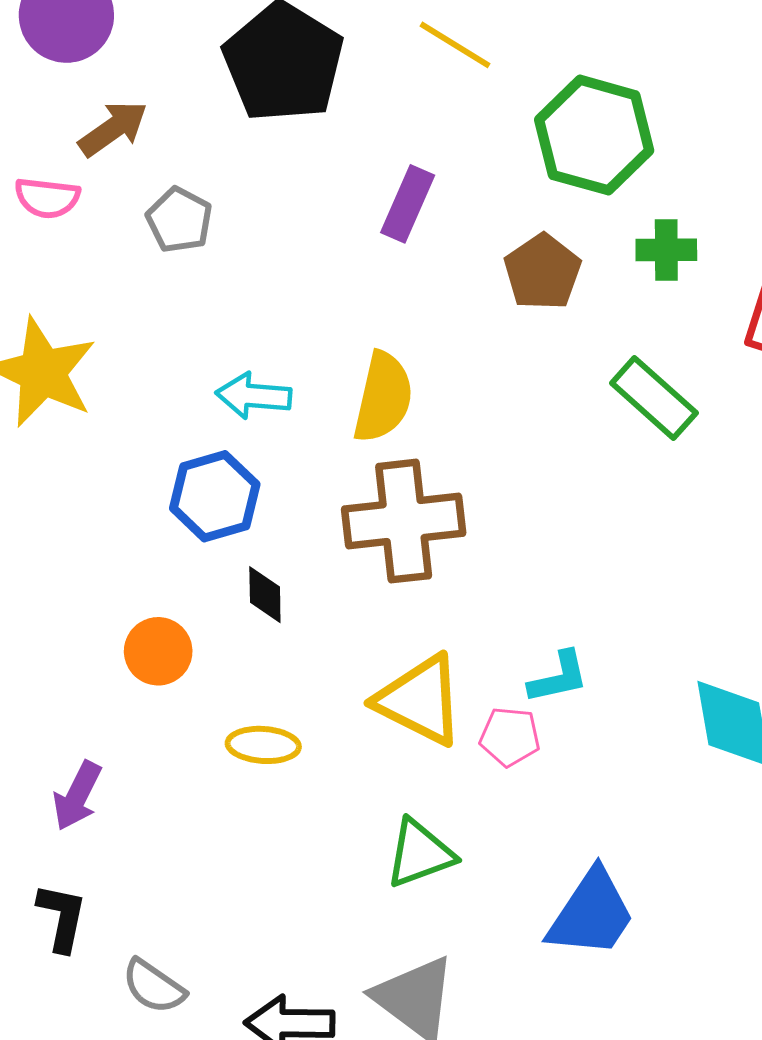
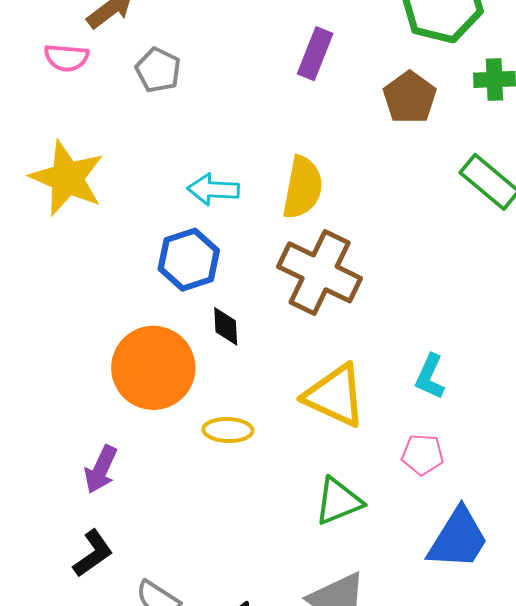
brown cross: (404, 521) -> (320, 272), turned 34
orange circle: (158, 651) -> (153, 368), size x1.8
cyan L-shape: (558, 677) -> (430, 377), turned 129
pink pentagon: (510, 737) -> (423, 454), moved
black L-shape: (62, 917) -> (93, 553), turned 45

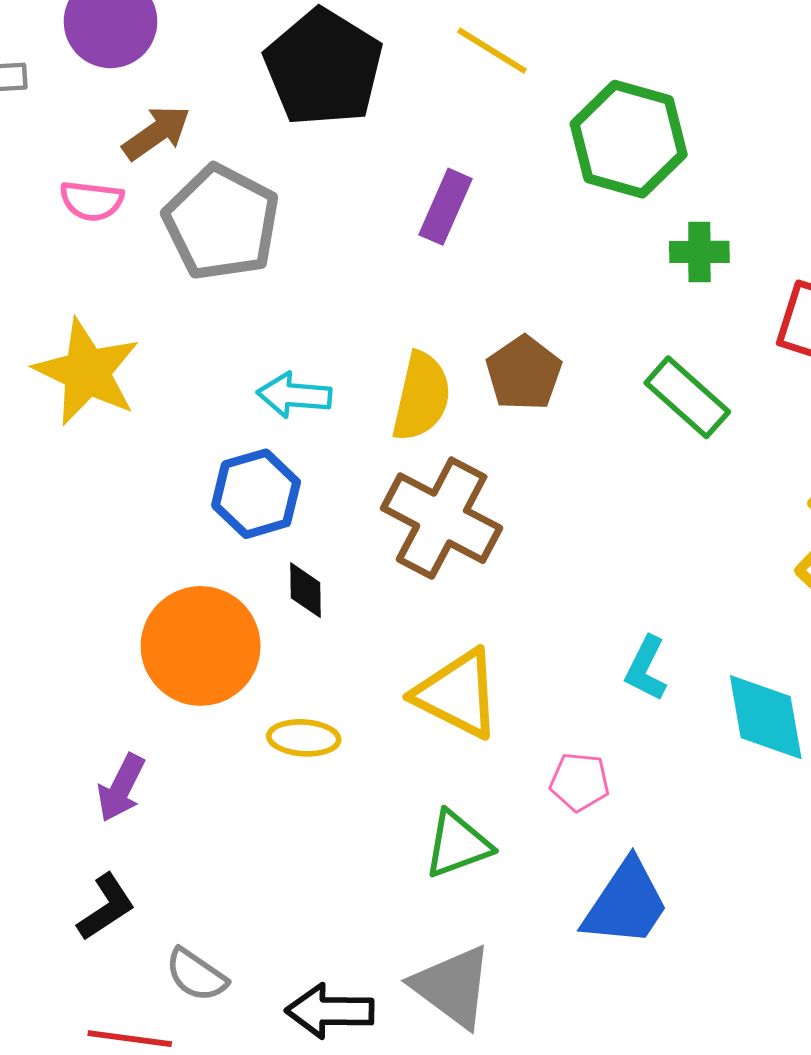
gray pentagon: (158, 70) -> (221, 223), size x1.8
brown pentagon: (410, 98) -> (524, 373), moved
cyan L-shape: (430, 377) -> (646, 668), moved

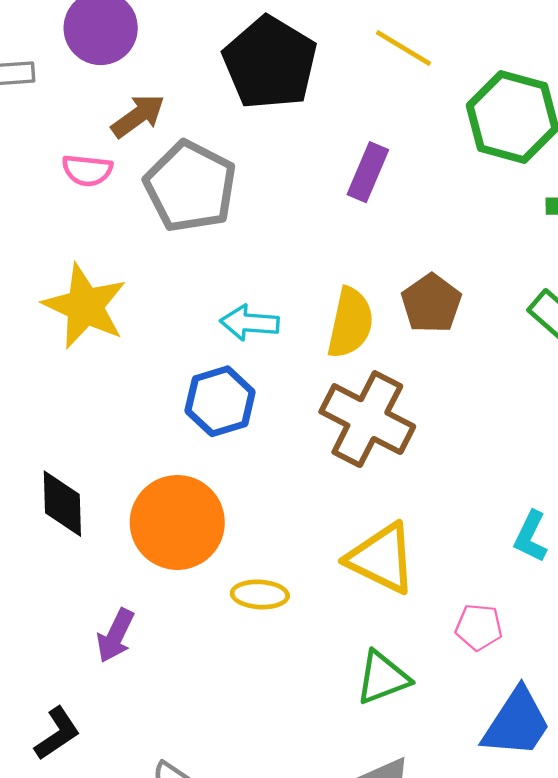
black diamond: (305, 590) -> (62, 504), moved, size x1.5
black L-shape: (106, 907) -> (57, 734), moved

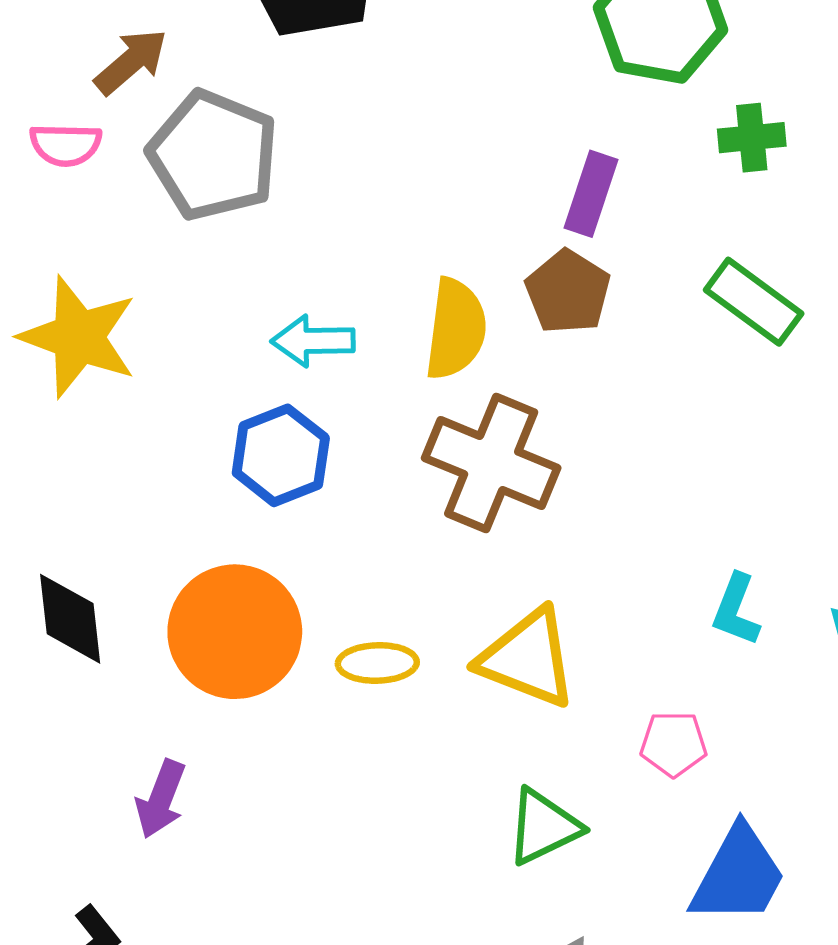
purple rectangle: (368, 172) -> (591, 194), moved
yellow ellipse: (260, 594) -> (377, 663), moved

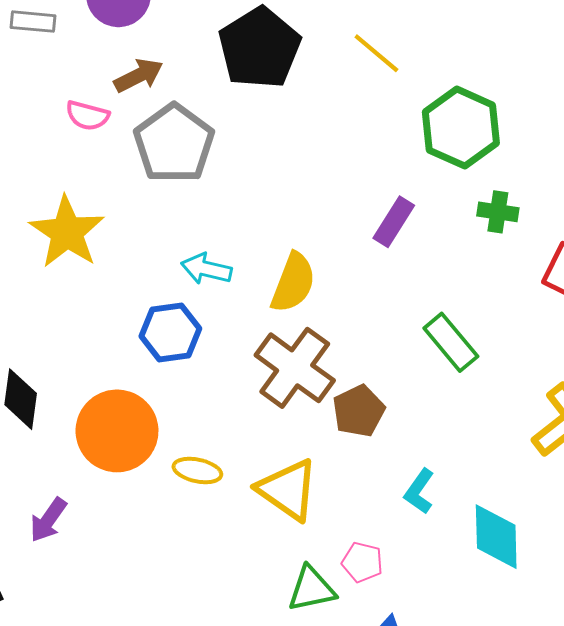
brown pentagon: (568, 292) -> (359, 411), moved
green rectangle: (754, 302) -> (451, 342), moved
green triangle: (543, 827) -> (311, 589), moved

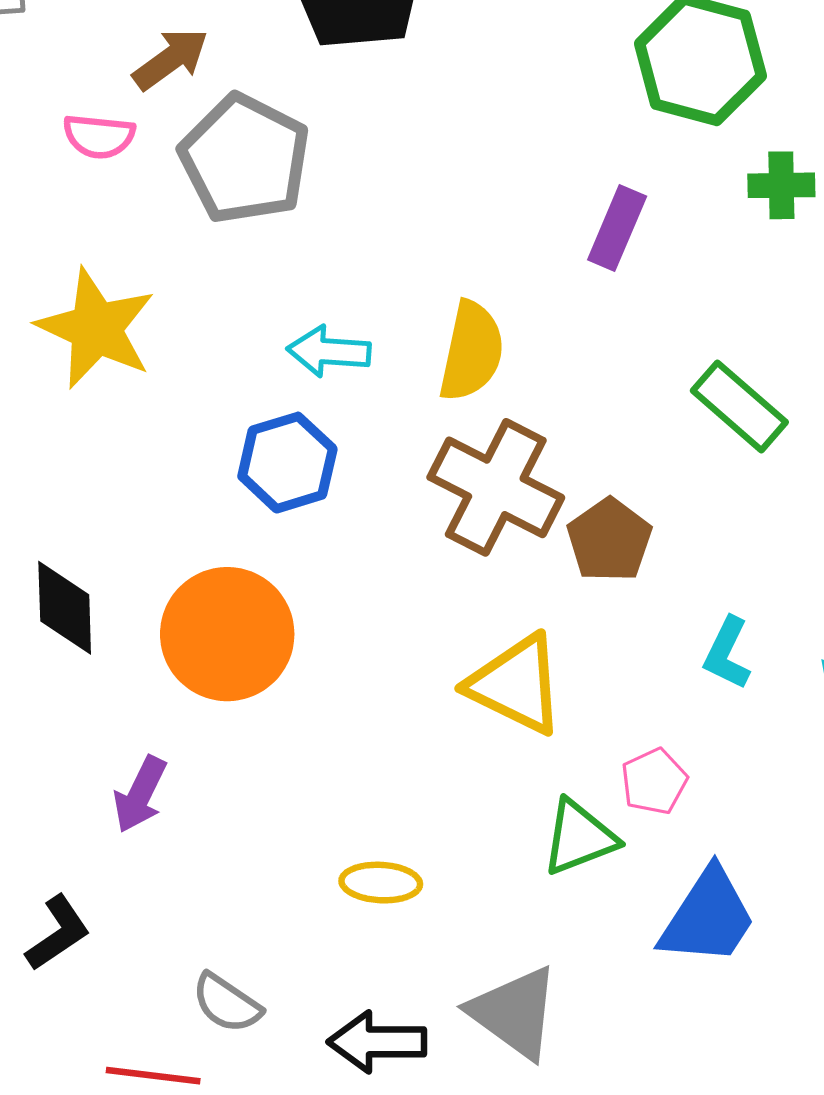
yellow ellipse: (197, 471) -> (381, 883), moved
pink pentagon: (362, 562) -> (654, 781), turned -30

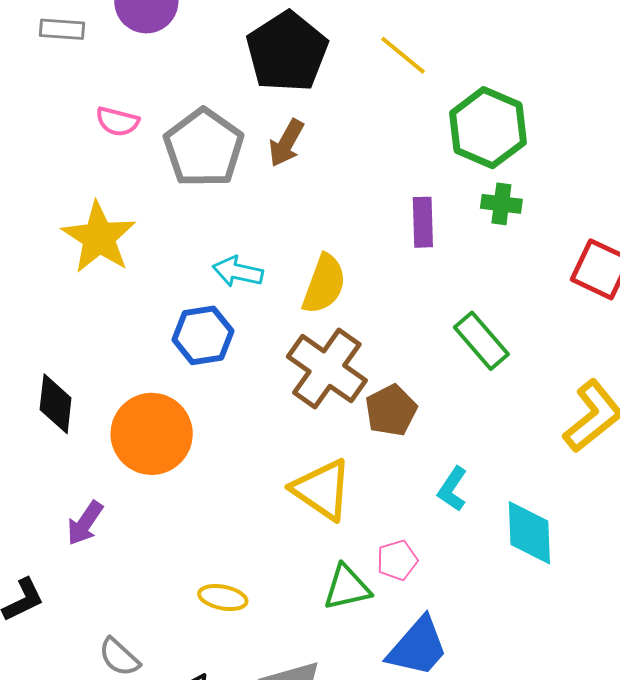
brown arrow: (171, 59) -> (286, 143), moved, turned 147
green cross: (781, 185) -> (501, 204), moved
purple rectangle: (617, 228) -> (423, 222), turned -33

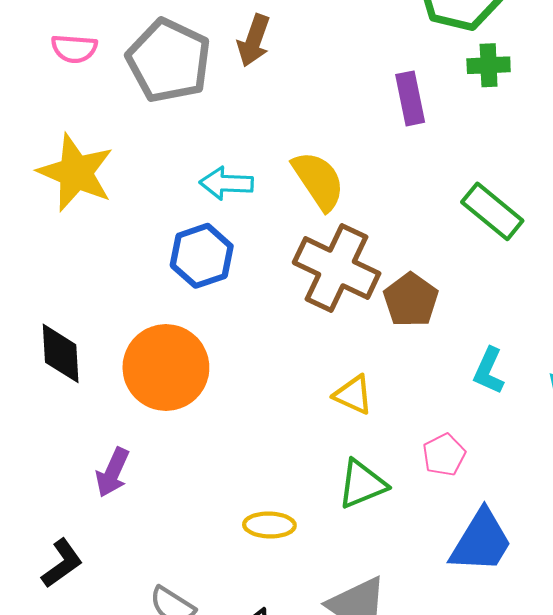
yellow semicircle: (324, 284) -> (318, 181), turned -44
yellow triangle: (322, 489) -> (353, 395), size x0.6
green triangle: (347, 588) -> (362, 484), moved

